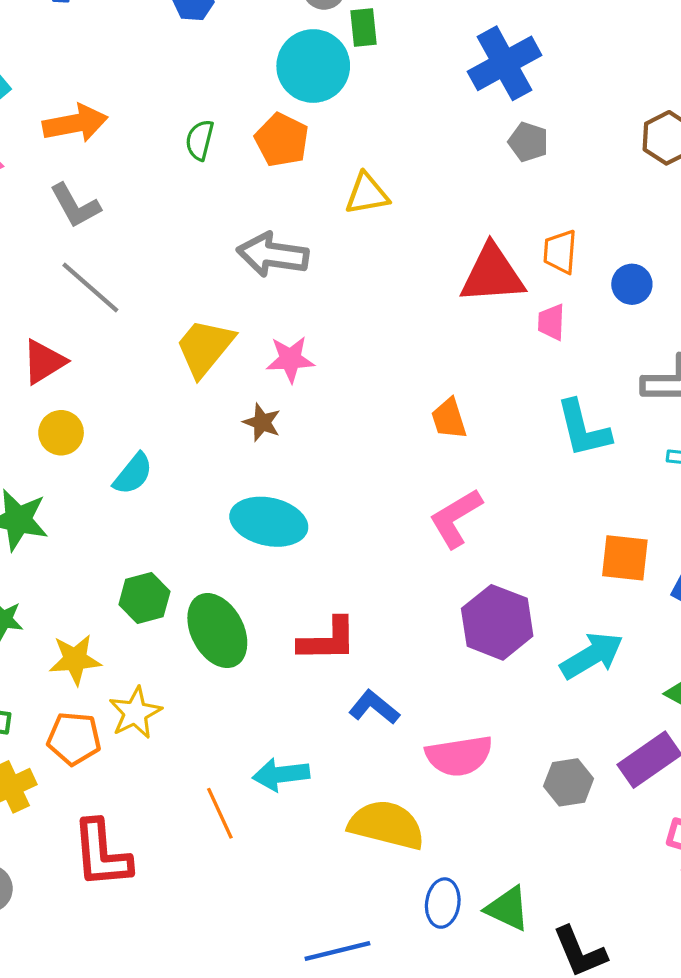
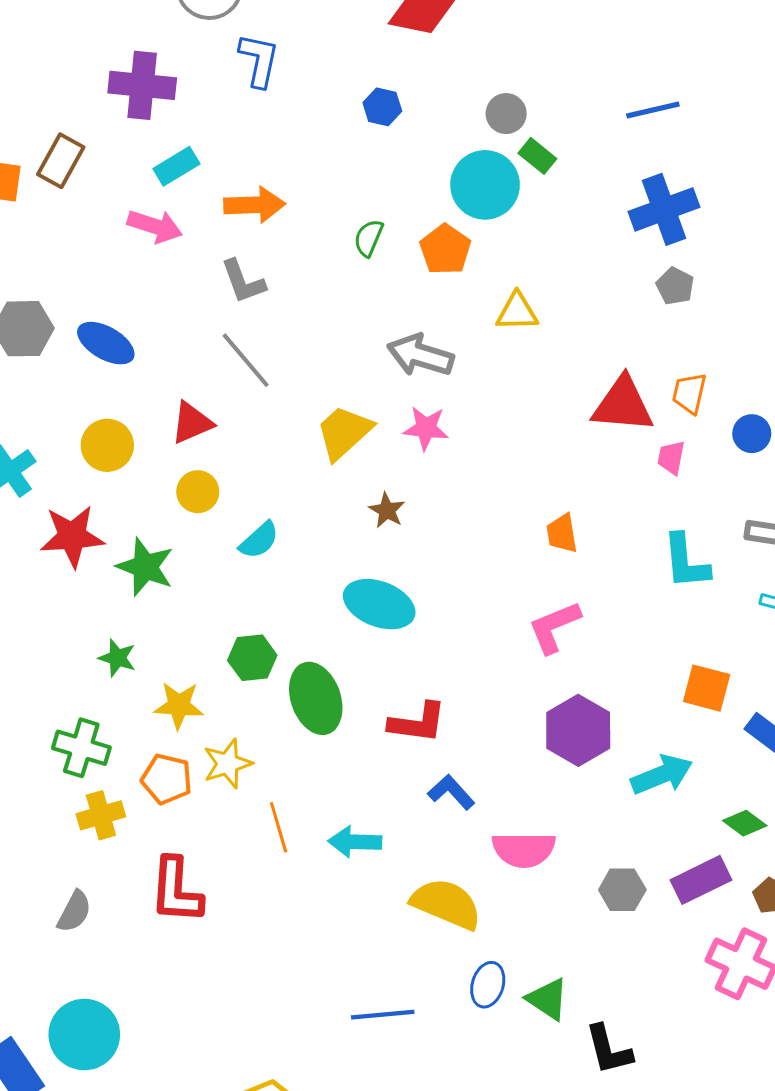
green rectangle: (363, 27) -> (537, 156), turned -54
pink star: (290, 359) -> (426, 428), moved
orange line: (220, 813) -> (279, 827), moved

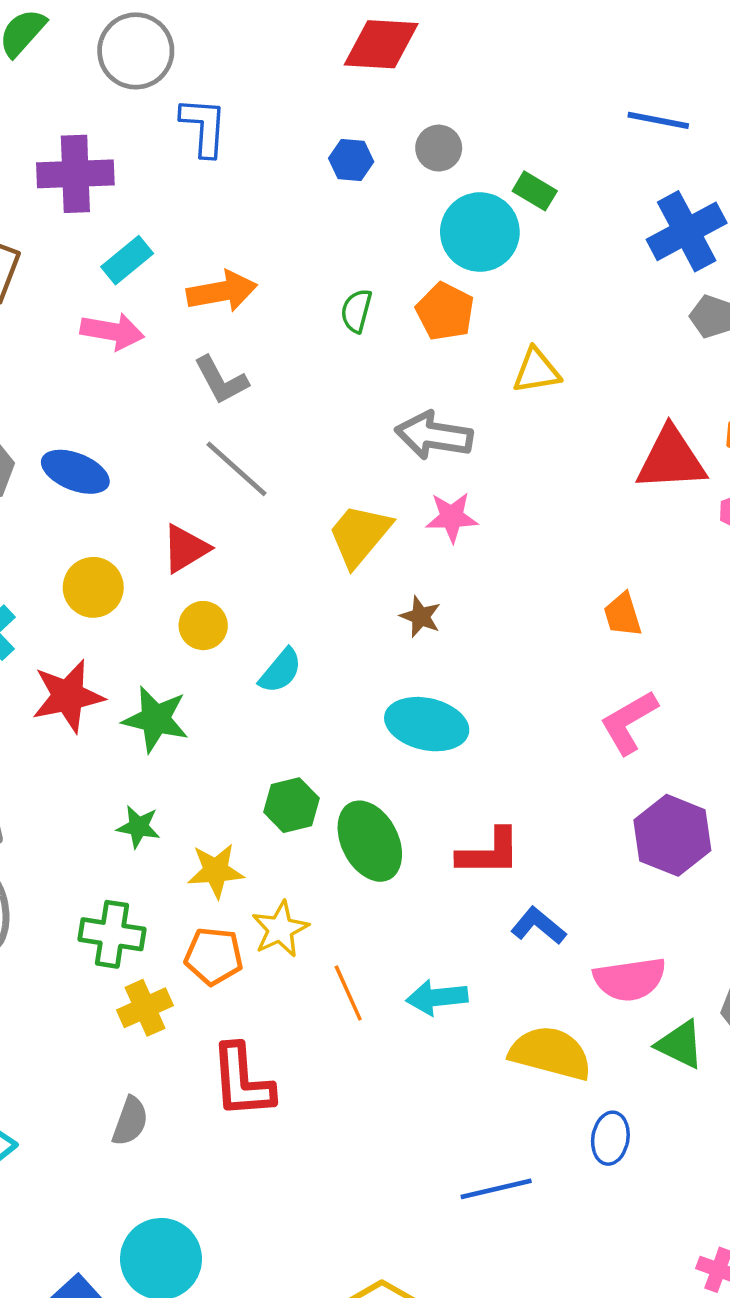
blue line: (653, 110) -> (658, 120), turned 32
gray circle: (506, 114) -> (439, 148), moved
green triangle: (548, 999) -> (680, 1044), moved

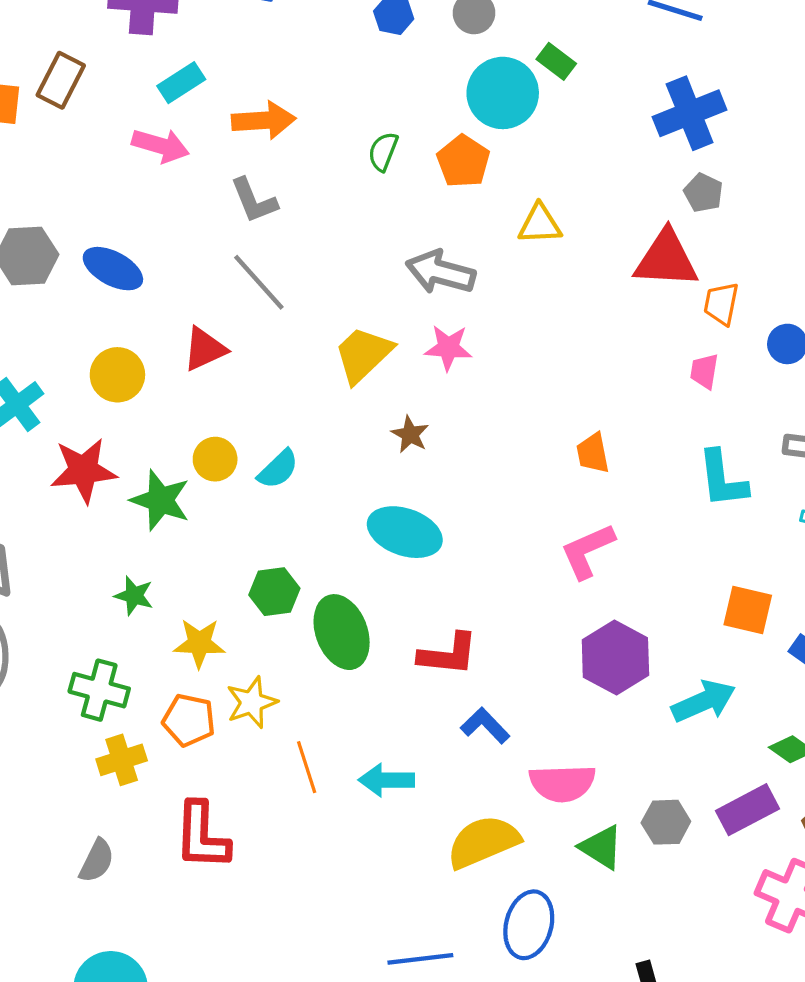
red triangle: (671, 459) -> (666, 259), moved
yellow circle: (203, 626) -> (215, 459), moved
yellow semicircle: (551, 1053) -> (483, 842), turned -44
blue ellipse: (610, 1138) -> (529, 925), size x1.4

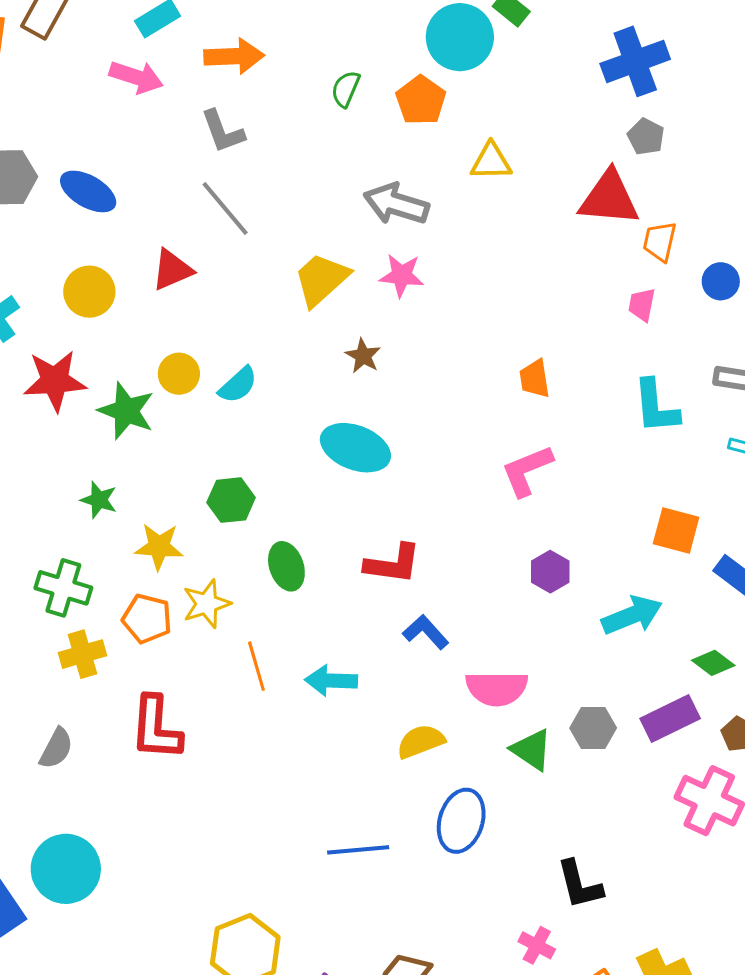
green ellipse: (342, 632) -> (286, 566), moved, size x0.7
purple hexagon: (615, 658) -> (550, 572), size x0.6
yellow semicircle: (483, 842) -> (421, 741), size x0.7

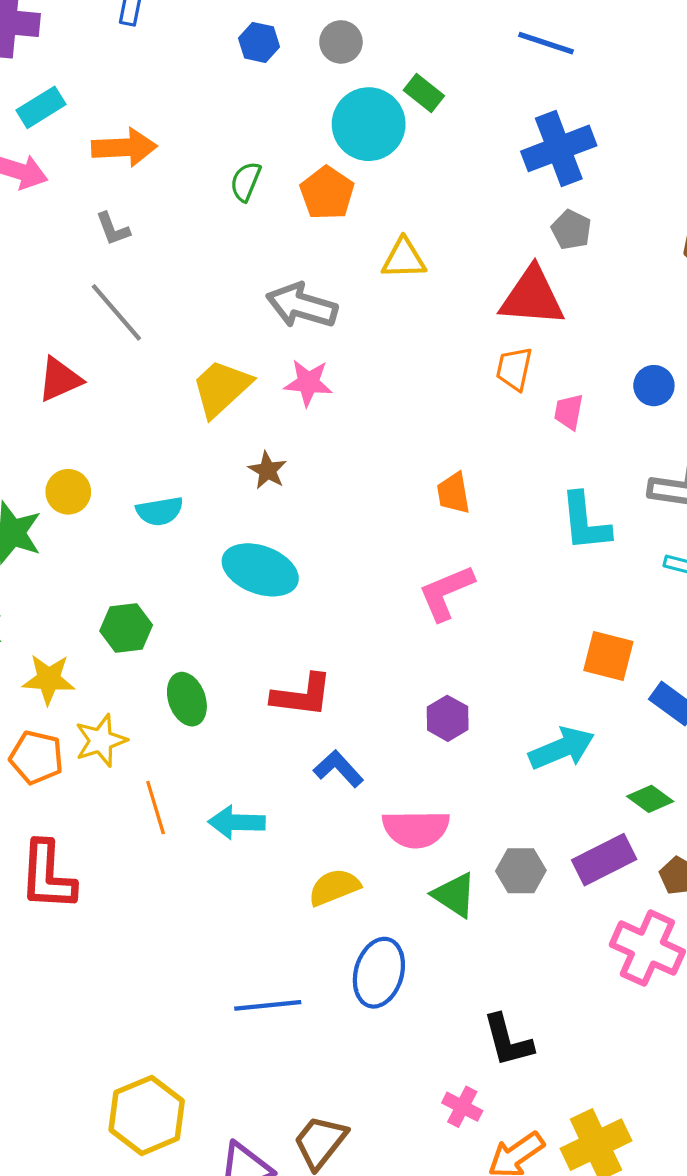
gray L-shape: (223, 131) -> (113, 229), size x0.7
orange trapezoid: (660, 242) -> (514, 369), moved
cyan semicircle: (238, 385) -> (160, 511), moved, turned 33
purple hexagon: (550, 572) -> (448, 718), moved

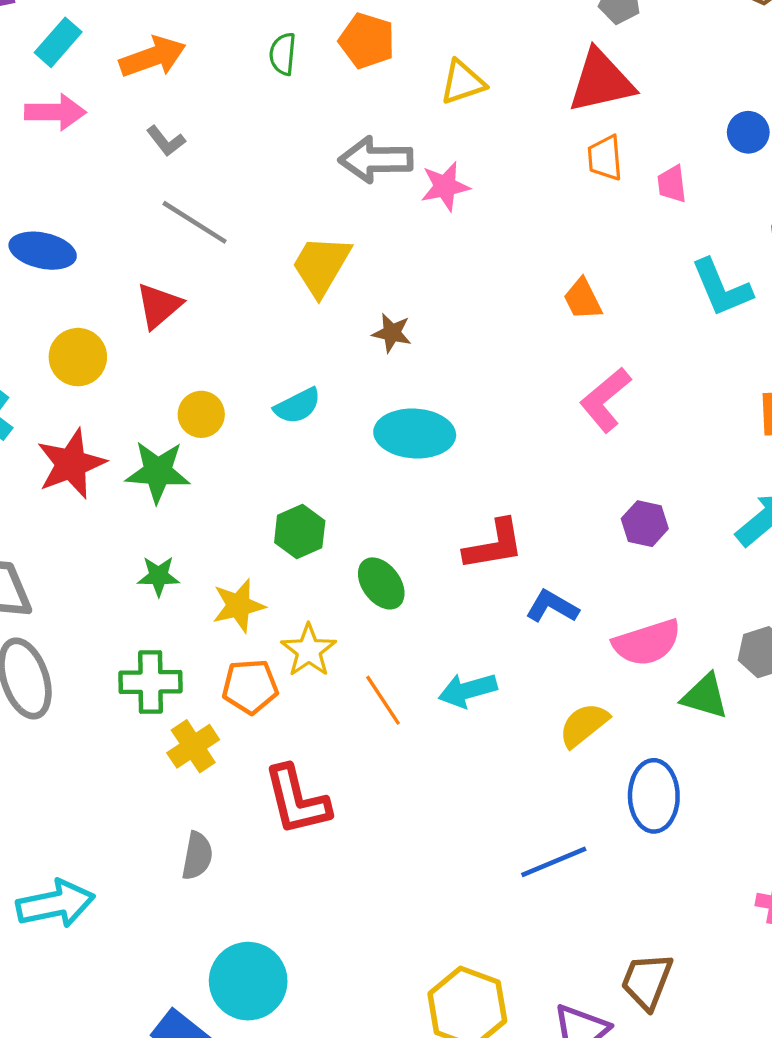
pink star: (308, 383) -> (445, 186), moved

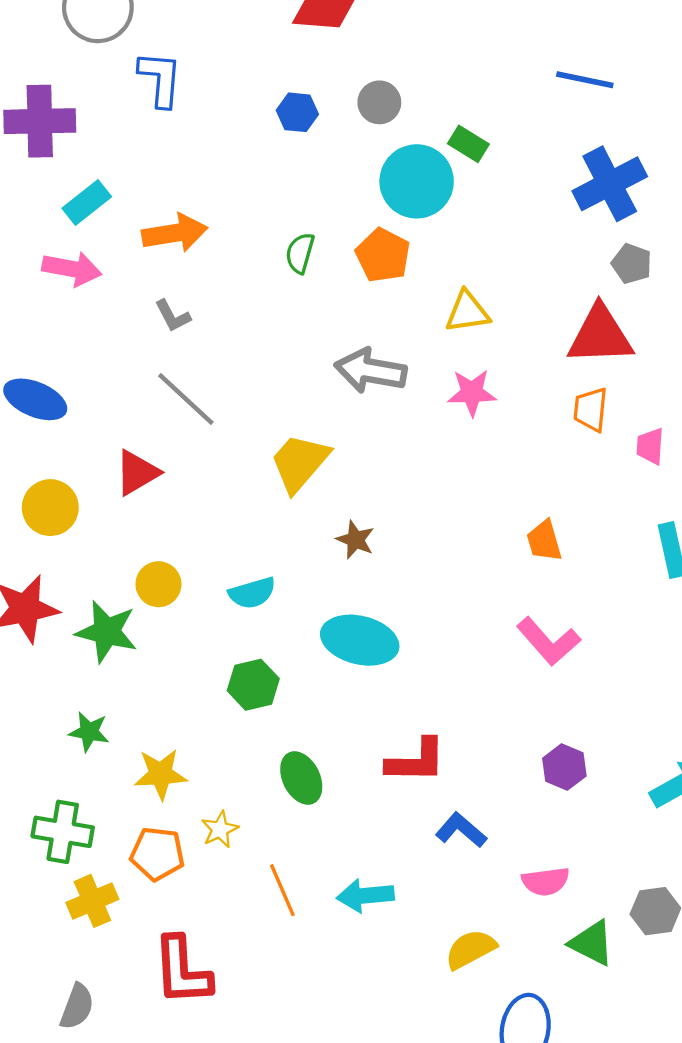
pink star: (445, 186) -> (472, 393), moved
pink L-shape: (605, 400) -> (548, 641), turned -102
green hexagon: (300, 532) -> (253, 685), moved
pink semicircle: (647, 643) -> (546, 881), size x0.7
yellow star: (309, 650) -> (220, 829), size x0.7

